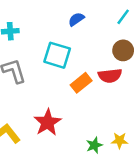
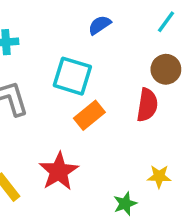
red semicircle: (110, 76) -> (147, 105), turned -75
orange rectangle: (81, 83) -> (89, 115), moved
yellow star: (120, 140) -> (159, 176), moved

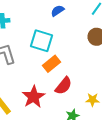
red semicircle: (147, 105) -> (64, 86), moved, turned 30

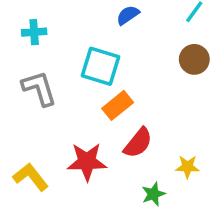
red star: (34, 97) -> (87, 162), turned 30

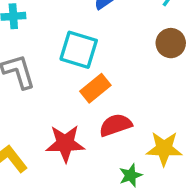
red semicircle: (138, 143) -> (115, 125), turned -148
yellow star: (187, 167) -> (164, 149), size x1.5

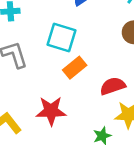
red semicircle: (115, 125) -> (113, 86), moved

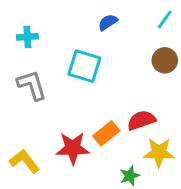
orange rectangle: (75, 68) -> (106, 133), moved

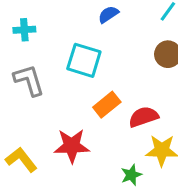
orange rectangle: (106, 133) -> (107, 105), moved

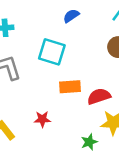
orange rectangle: (107, 105) -> (70, 87), turned 35
red star: (72, 146) -> (42, 119), size x0.6

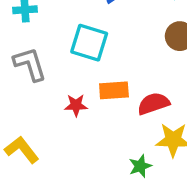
red star: (42, 119) -> (76, 105), moved

